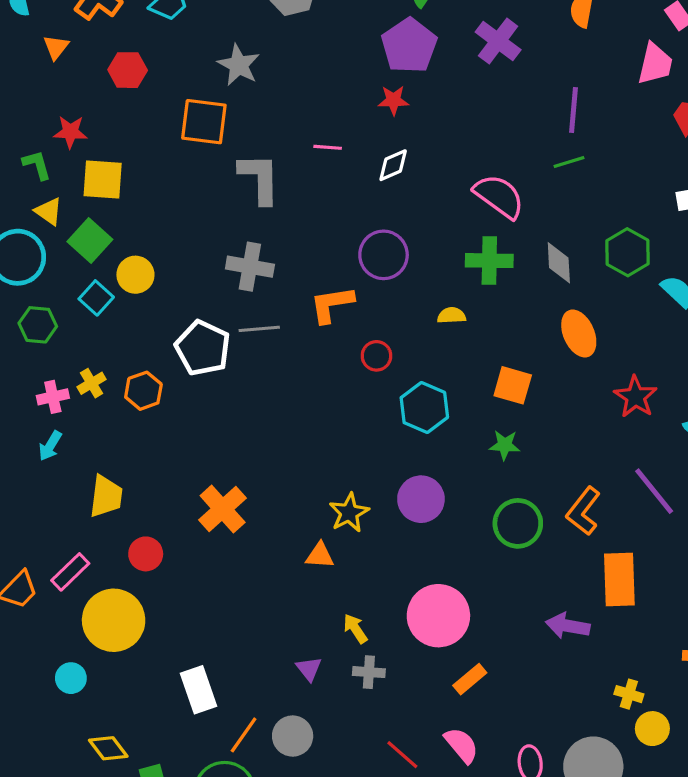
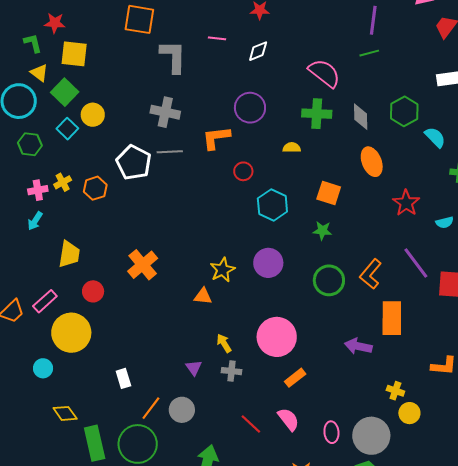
white rectangle: (198, 690) -> (123, 378), size x0.7

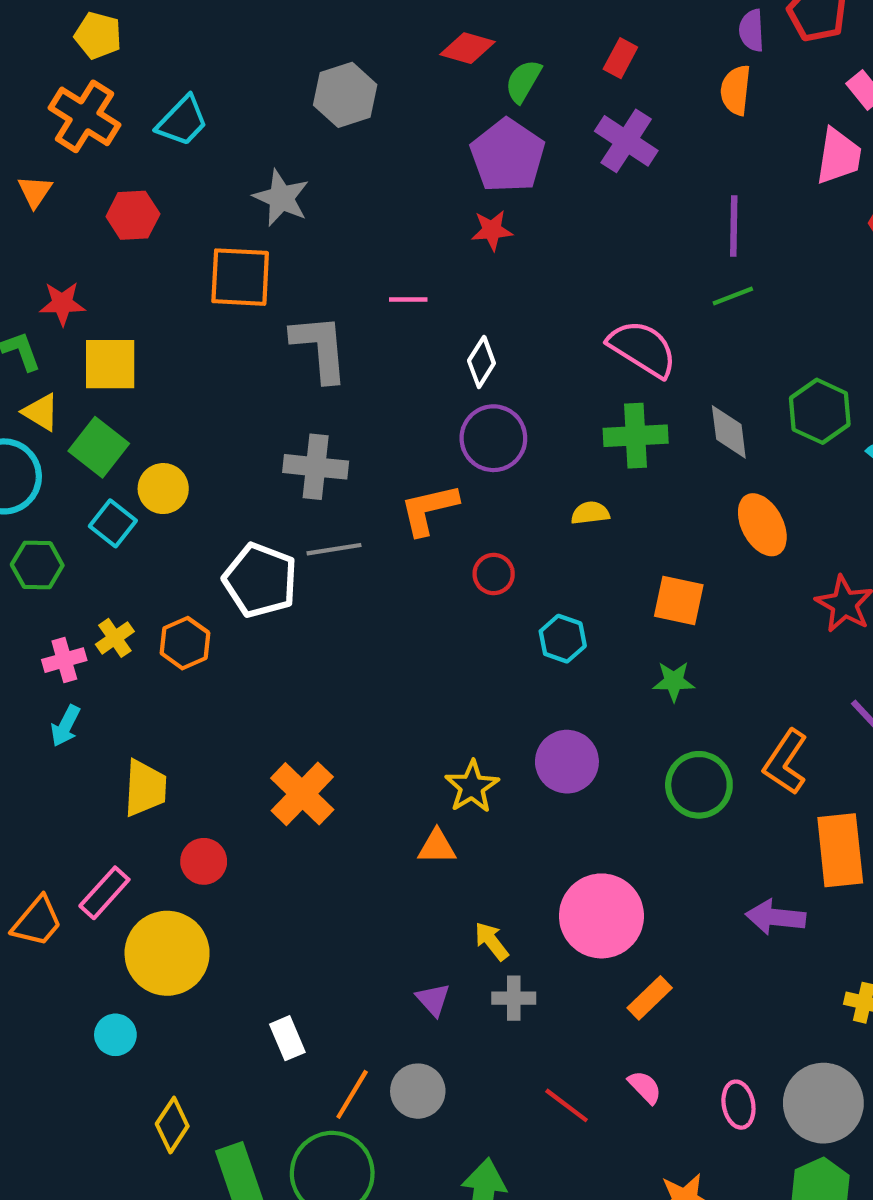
white diamond: (258, 51) -> (481, 362), moved, turned -30
cyan hexagon: (272, 205) -> (563, 639), size x0.7
yellow diamond: (65, 413) -> (172, 1125), turned 75
pink semicircle: (288, 419) -> (645, 1087), size x0.7

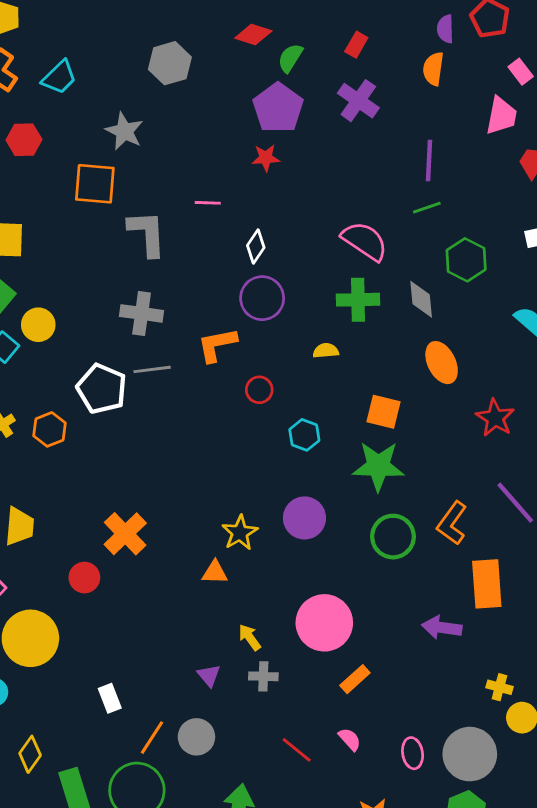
green hexagon: (820, 411) -> (466, 260), moved
green star: (674, 681) -> (378, 466), size x1.8
red circle: (204, 861) -> (84, 578), moved

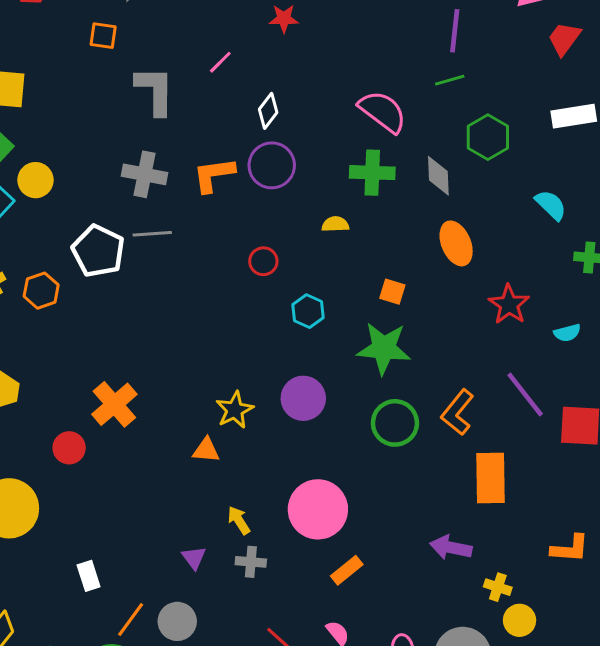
orange square: (95, 184) -> (103, 36), size x0.6
pink line: (208, 203) -> (220, 62), turned -50
orange L-shape: (217, 345) -> (214, 175), moved
orange square: (383, 412) -> (392, 292), size x0.7
purple arrow: (442, 628) -> (451, 548), moved

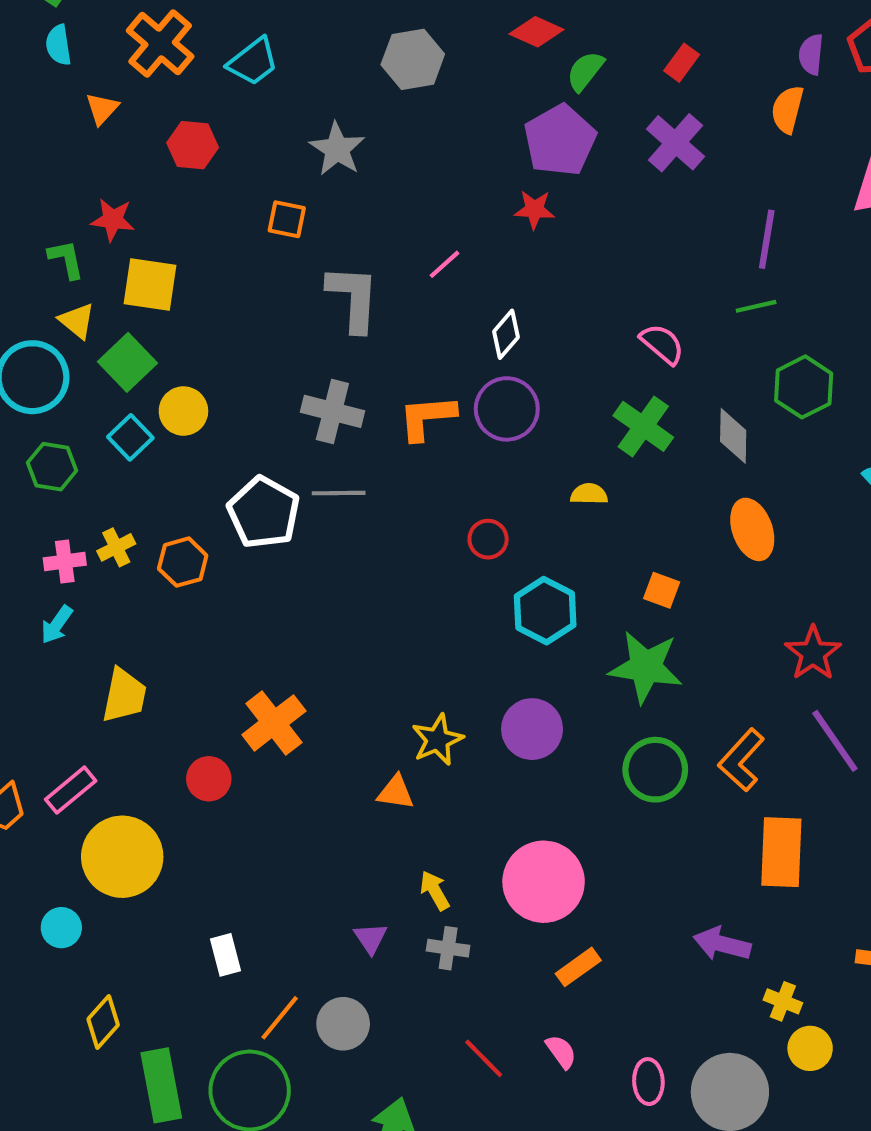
pink semicircle: (383, 112) -> (662, 344), size x0.7
green cross: (372, 173) -> (643, 426), turned 30
red star: (509, 304) -> (813, 653), moved
cyan hexagon: (308, 311) -> (545, 611), size x1.4

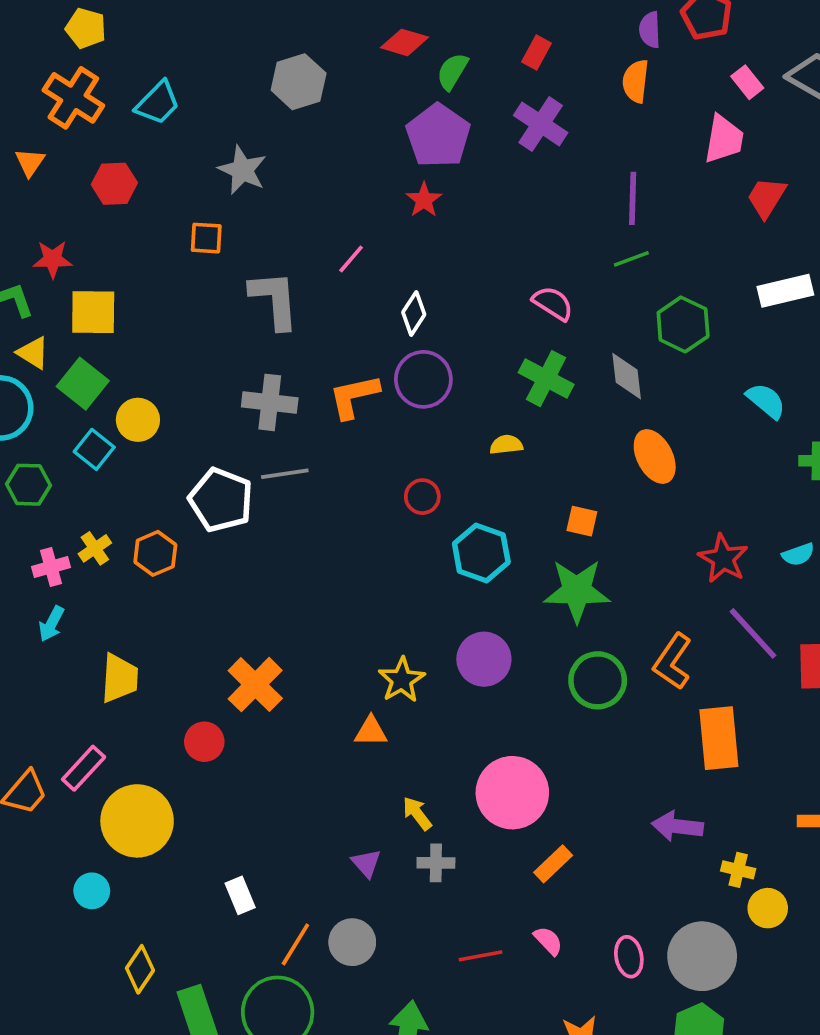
red star: (534, 210) -> (424, 200), turned -30
red line: (484, 1058) -> (480, 956), turned -48

